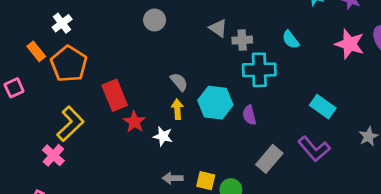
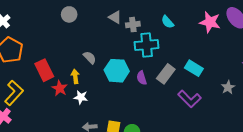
yellow arrow: (177, 109) -> (75, 76), moved
gray rectangle: (269, 159) -> (166, 74), moved

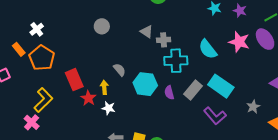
cyan semicircle: (168, 22) -> (208, 49), moved, size x1.5
cyan rectangle: (194, 68) -> (221, 86), size x1.4

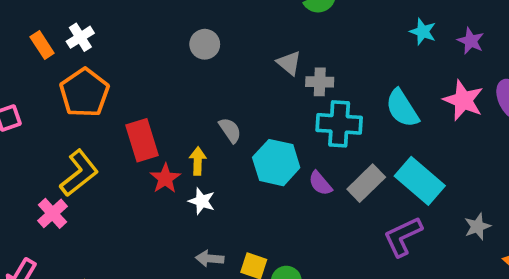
orange rectangle: (19, 49) -> (42, 45), moved
purple semicircle: (169, 93) -> (320, 183), turned -32
purple L-shape: (215, 116) -> (403, 236), turned 100

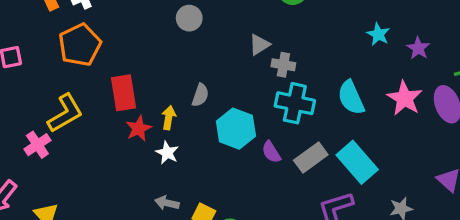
gray triangle: (289, 63) -> (259, 45), turned 40
gray semicircle: (230, 130) -> (200, 95), turned 45

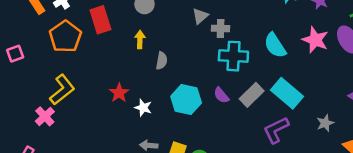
red rectangle: (123, 93) -> (100, 20), moved
yellow arrow: (169, 118) -> (140, 39), moved
cyan hexagon: (236, 129) -> (186, 100), moved

